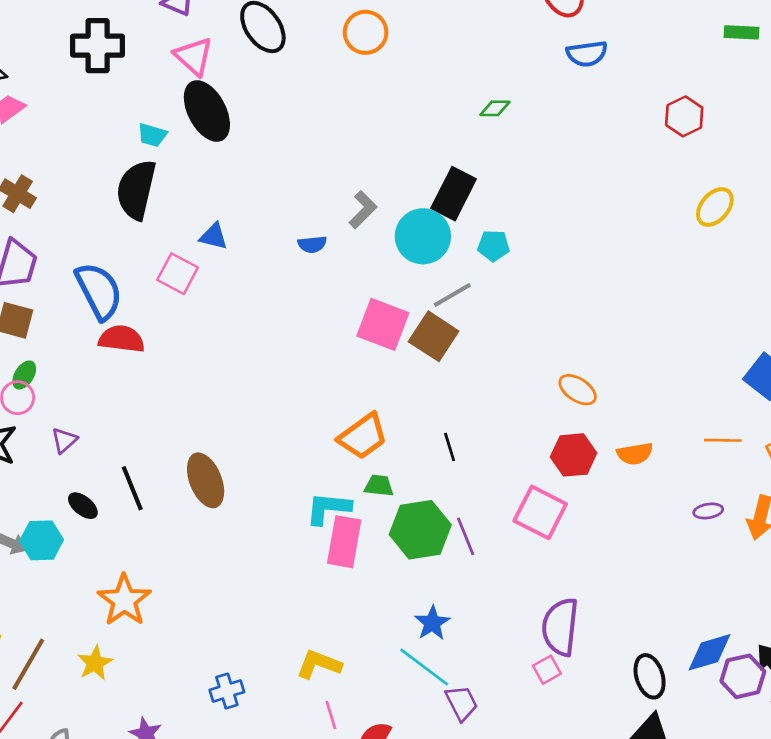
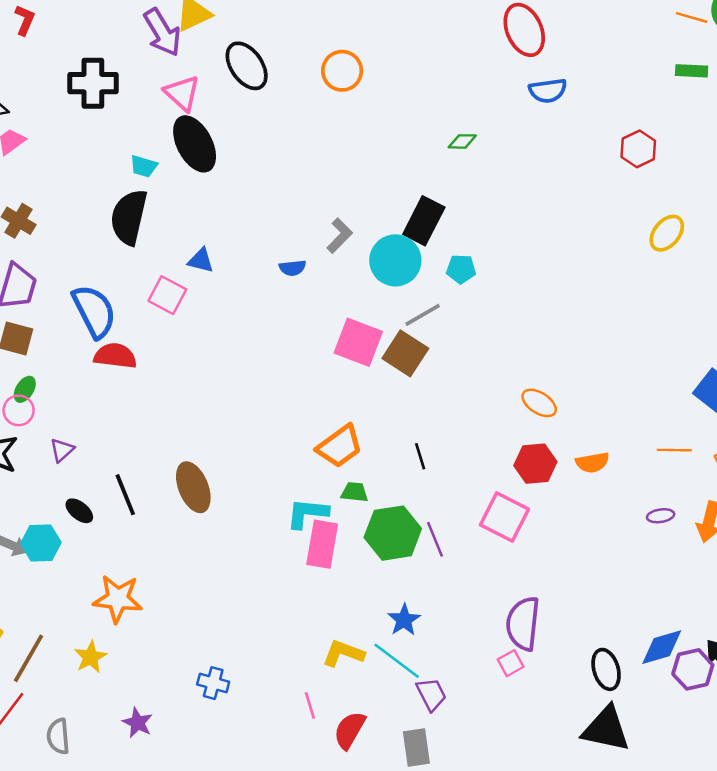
orange star: (124, 600) -> (118, 599), turned -30
yellow L-shape: (319, 664) -> (343, 653), moved
blue cross: (227, 691) -> (213, 683), turned 32

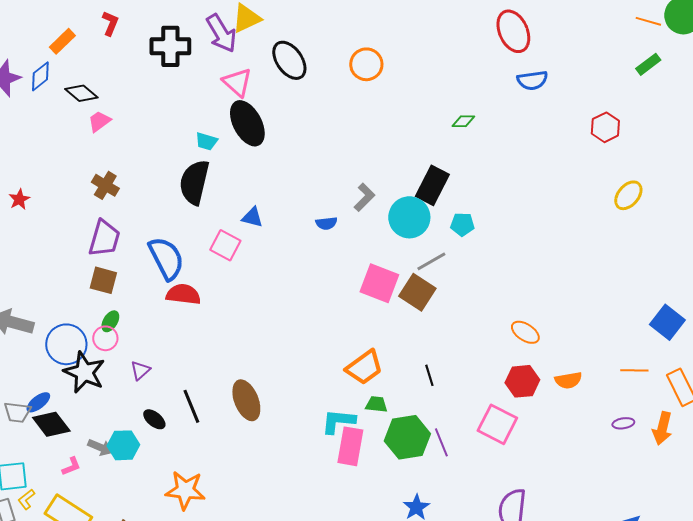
green rectangle: (692, 71) -> (648, 64), turned -40
black cross: (93, 83) -> (170, 46), moved

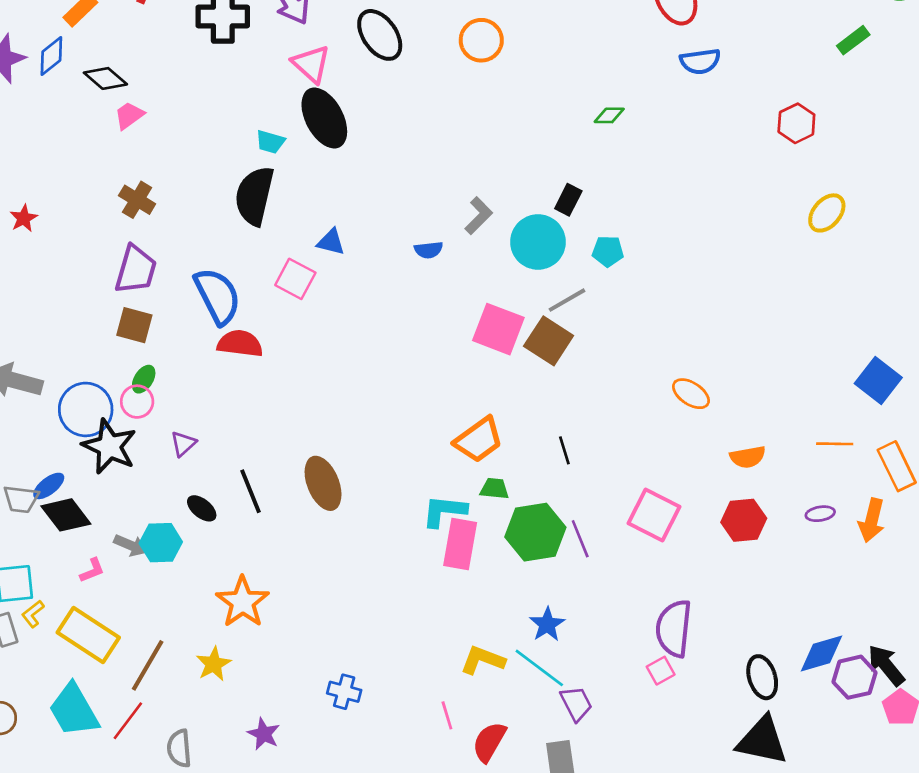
black rectangle: (432, 185) -> (568, 200), size x0.6
red hexagon: (522, 381) -> (744, 520), moved
orange star: (185, 490) -> (243, 602), turned 30

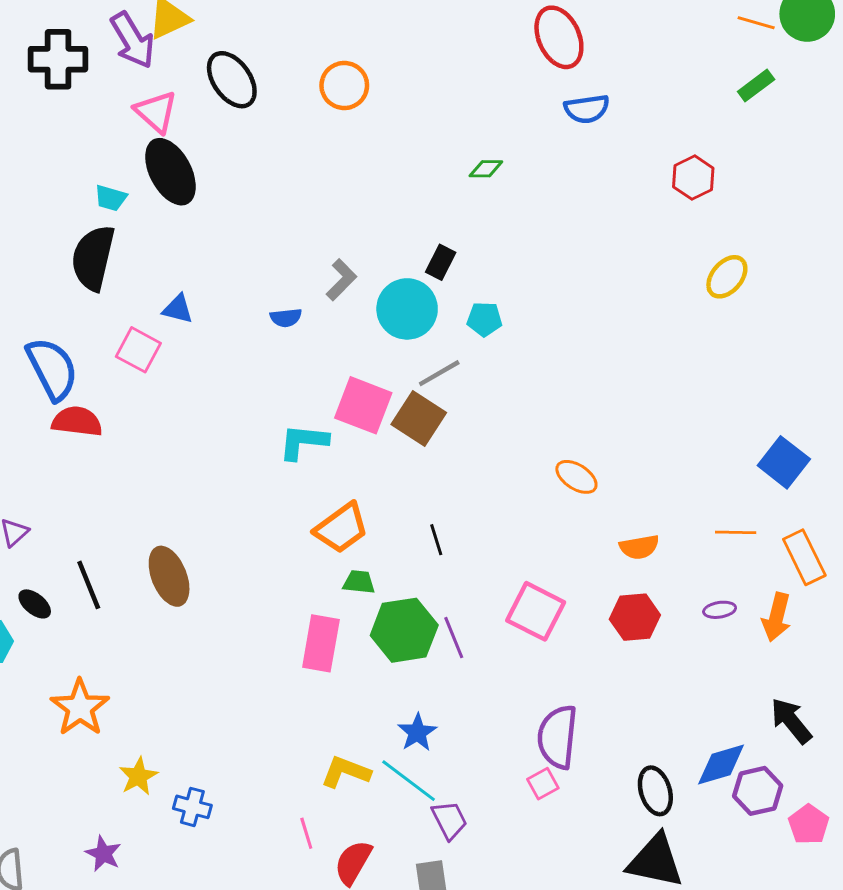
cyan L-shape: (444, 511) -> (303, 442), moved
yellow star: (214, 664) -> (138, 776), moved
black arrow: (886, 665) -> (791, 721), moved

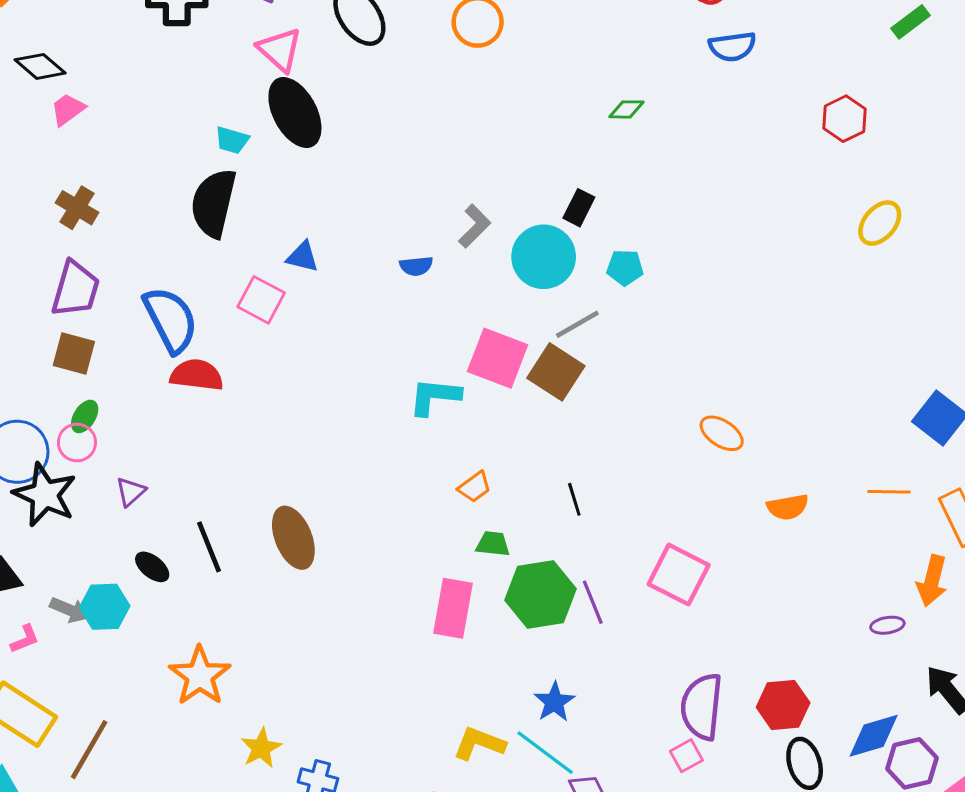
orange trapezoid: (341, 528) -> (475, 487), size x0.6
purple ellipse: (720, 610) -> (887, 625), moved
red hexagon: (635, 617) -> (783, 705), moved

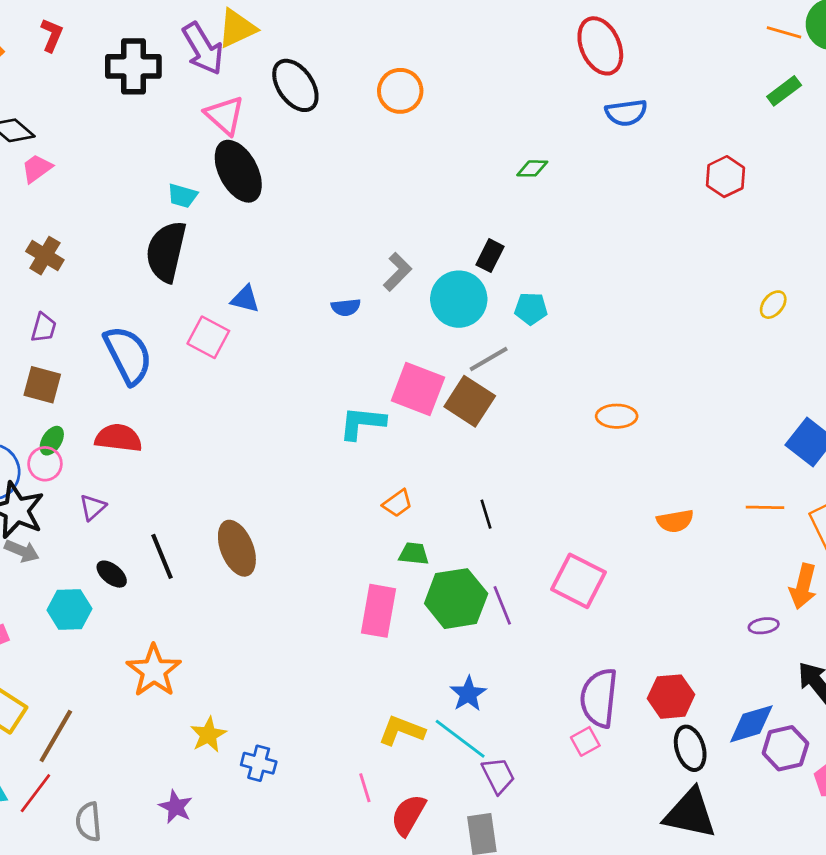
yellow ellipse: (880, 223) -> (773, 305), moved, size x0.7
purple trapezoid: (75, 289) -> (44, 328), size x0.6
red semicircle: (197, 375) -> (118, 438), moved
orange ellipse: (722, 433) -> (617, 416), moved, turned -33
gray arrow: (69, 610) -> (22, 551), moved

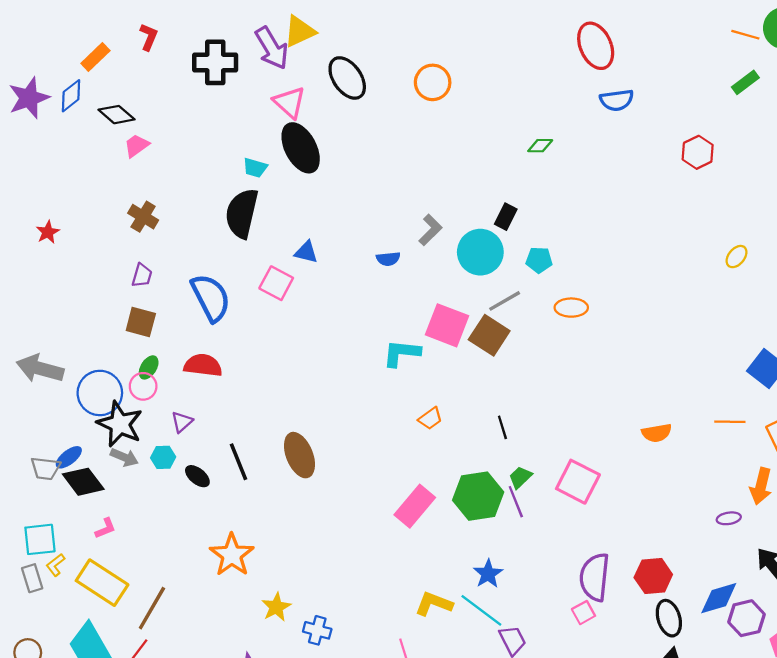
orange ellipse: (617, 416) -> (571, 308), moved
green trapezoid: (414, 554) -> (520, 477), moved, turned -50
cyan hexagon: (69, 609) -> (163, 457), moved, size x0.7
pink rectangle: (378, 611) -> (415, 506), turned 30

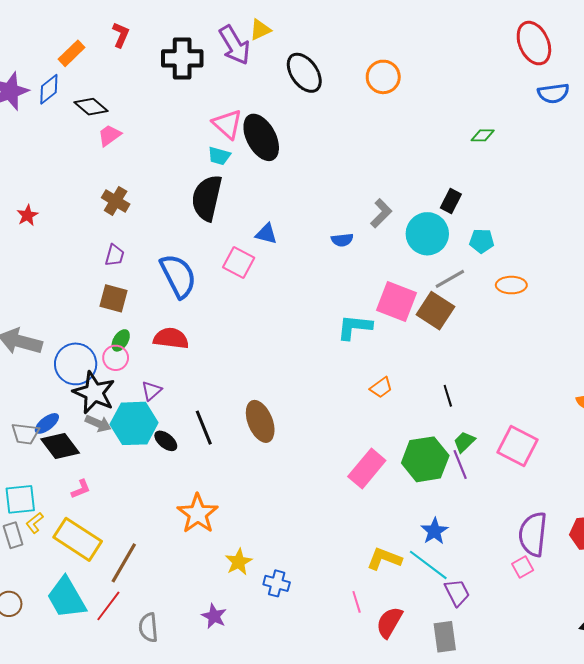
yellow triangle: (299, 31) -> (260, 30), size x0.7
pink triangle: (290, 102) -> (227, 124), moved
cyan hexagon: (163, 457) -> (134, 423), size x2.0

